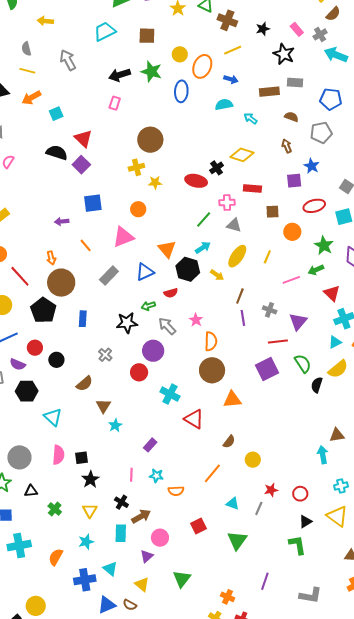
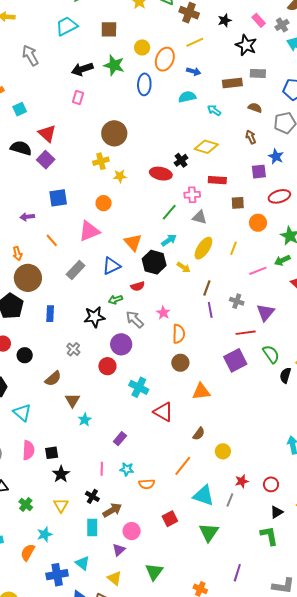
brown circle: (212, 370) -> (180, 363), size x0.7
cyan triangle: (233, 504) -> (204, 496), size x1.6
cyan star: (86, 542) -> (45, 534), moved

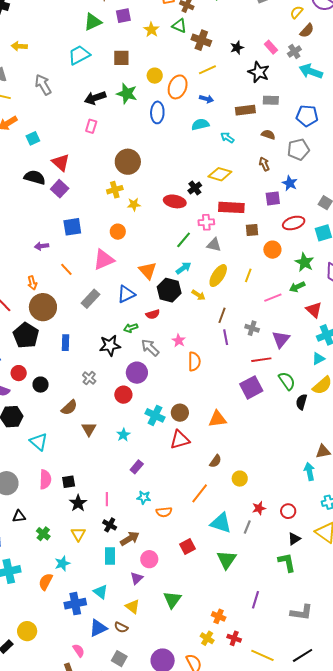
red rectangle: (217, 180) -> (231, 207), size x1.4
brown circle: (180, 363) -> (180, 413), moved
red triangle: (163, 412) -> (180, 440), turned -45
cyan star: (85, 420) -> (123, 435), moved
pink line: (102, 469) -> (107, 499), moved

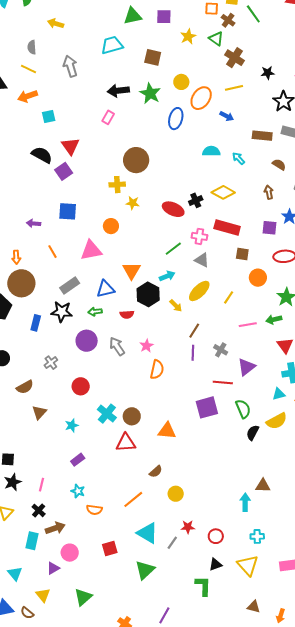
cyan semicircle: (200, 124) -> (211, 151), moved
green arrow: (131, 328) -> (95, 312), moved
black star: (110, 345) -> (62, 312), moved
purple circle: (137, 373) -> (87, 341), moved

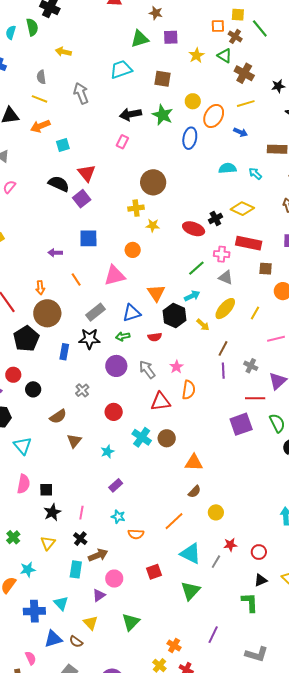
orange triangle: (167, 431) -> (194, 463), moved
red triangle: (126, 443) -> (161, 402), moved

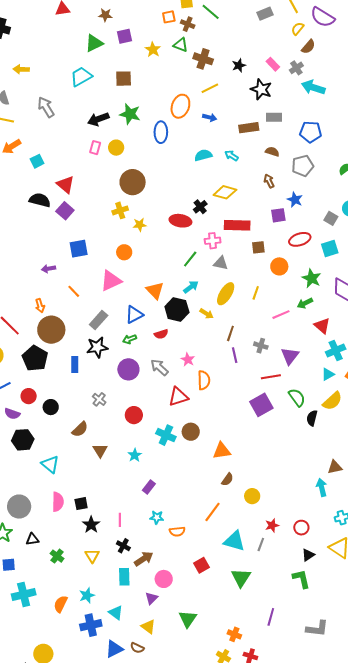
yellow circle: (193, 101) -> (116, 148), moved
cyan star: (28, 570) -> (87, 595), moved

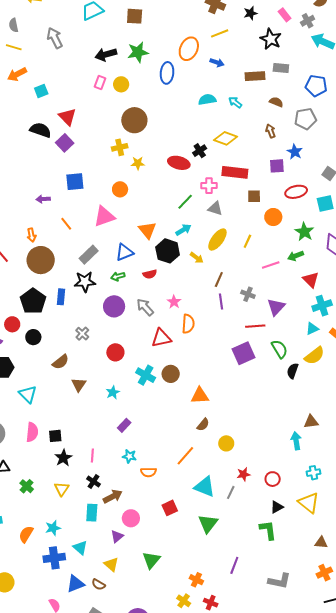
green star: (130, 114) -> (138, 52), turned -30
black pentagon: (35, 358) -> (33, 301), moved

